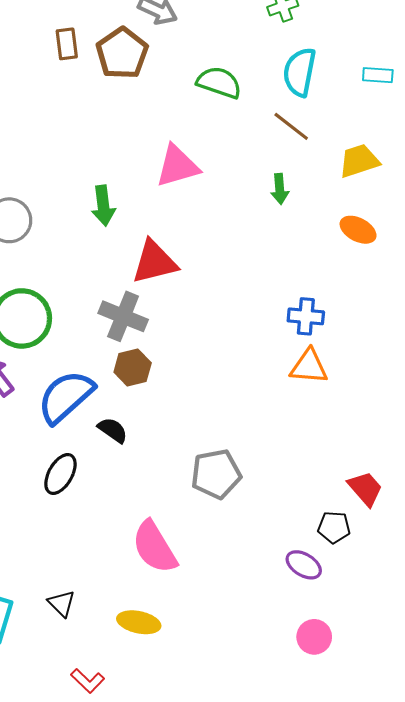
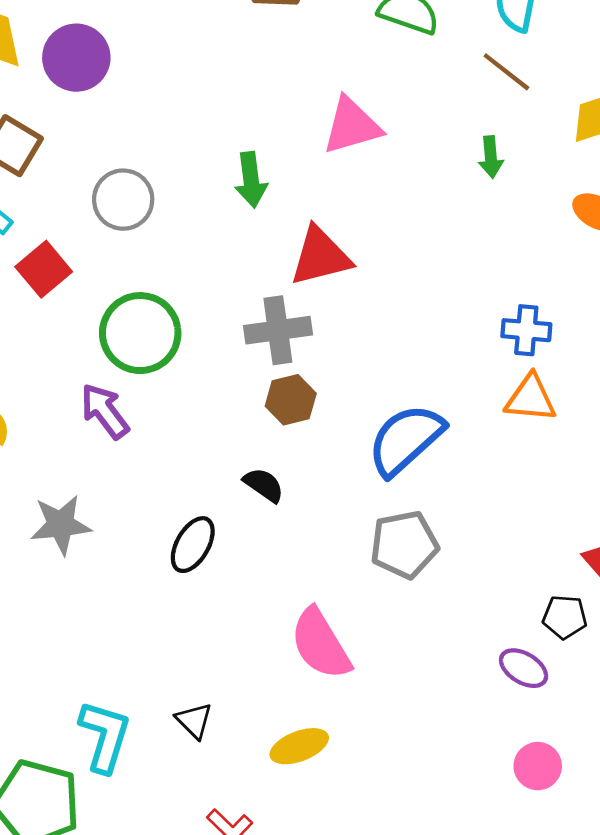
gray cross: (123, 316) -> (278, 330), turned -30
blue semicircle: (66, 397) -> (406, 440), moved
yellow ellipse: (139, 622) -> (299, 746), turned -33

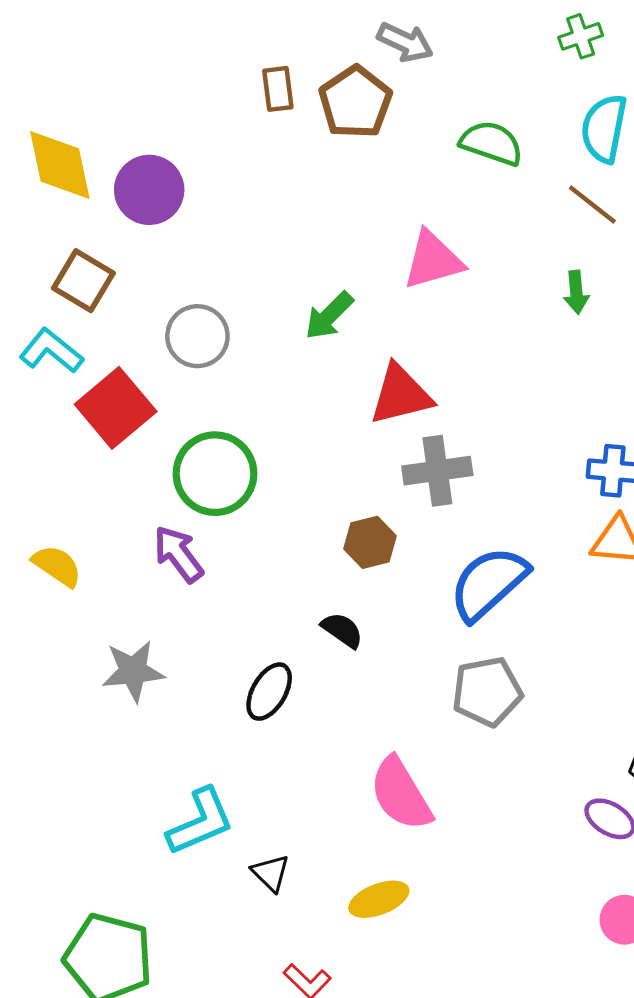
green arrow: (251, 180) -> (329, 316), turned 52
red square: (44, 269) -> (116, 408), size x1.4
gray cross: (278, 330) -> (437, 471), moved
cyan L-shape: (105, 736) -> (200, 822), moved, turned 50

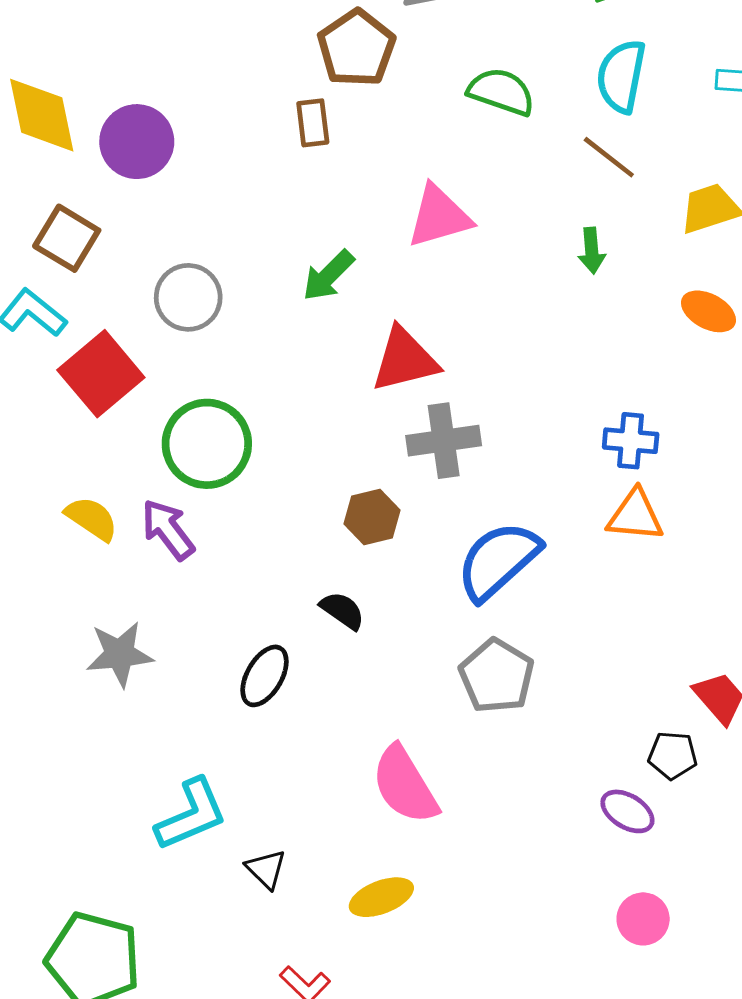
brown rectangle: (278, 89) -> (313, 123), moved
yellow semicircle: (57, 566) -> (92, 519), moved
gray pentagon: (487, 692) -> (497, 676), turned -30

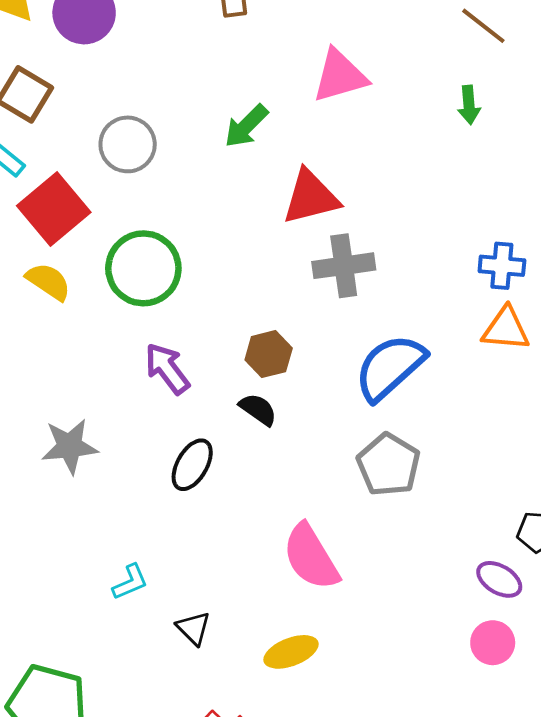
brown hexagon: (372, 517) -> (269, 354), moved
yellow semicircle: (92, 519) -> (48, 282), moved
purple arrow: (168, 529) -> (167, 369), moved
cyan L-shape: (191, 815) -> (130, 582), size x0.6
pink circle: (643, 919) -> (493, 643), moved

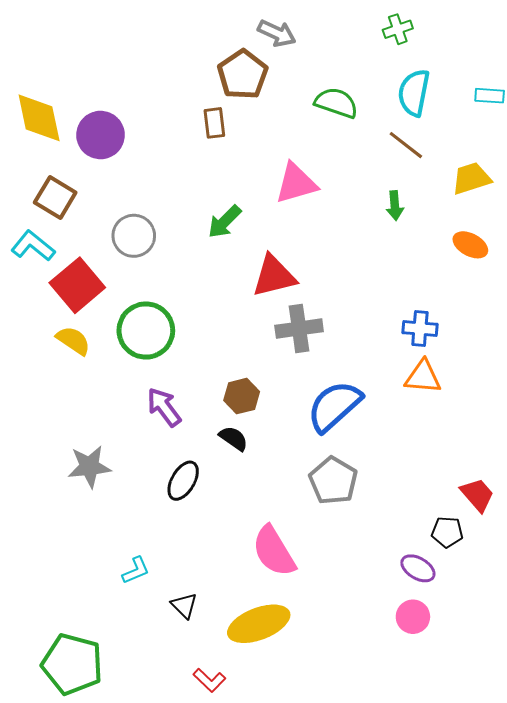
yellow ellipse: (291, 652) -> (259, 624), size x1.5

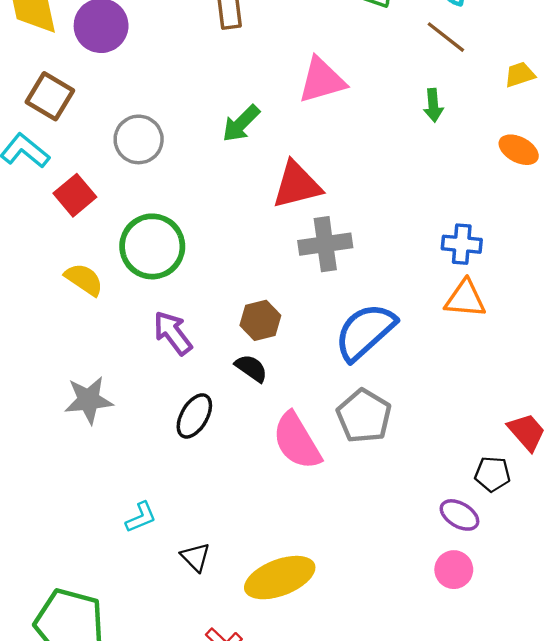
yellow trapezoid: (471, 178) -> (520, 75), size x0.7
red square: (77, 285) -> (75, 195), size x0.7
yellow semicircle: (73, 341) -> (84, 279), moved
pink semicircle: (274, 551) -> (297, 441), moved

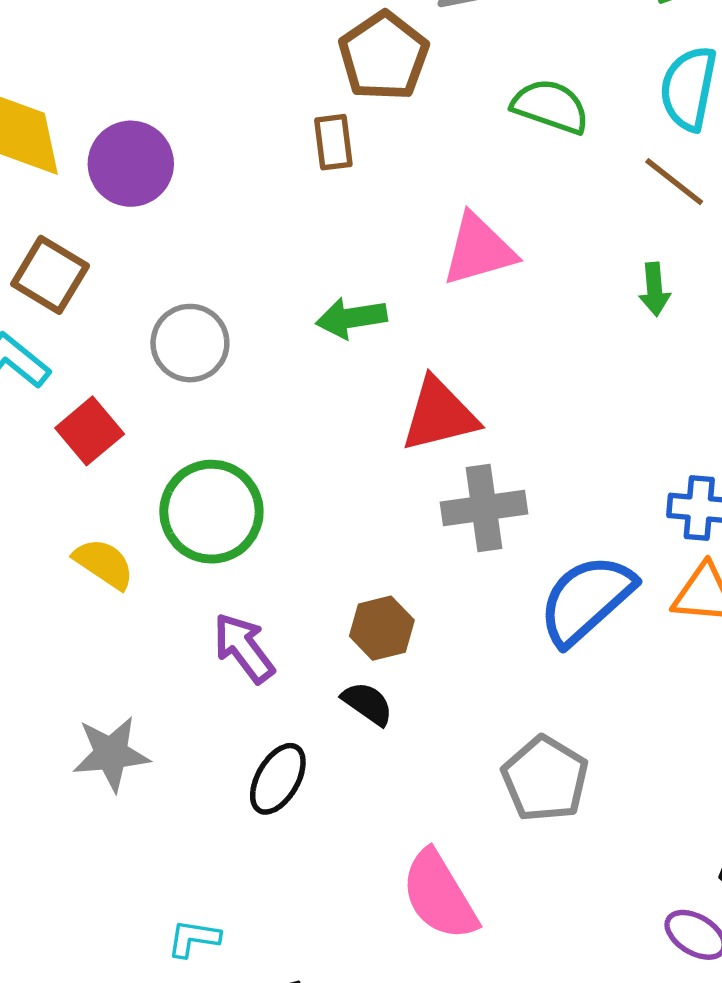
green arrow: (241, 124) -> (351, 318), turned 36
blue semicircle: (365, 332) -> (586, 599), moved
pink semicircle: (297, 441) -> (439, 895), moved
cyan L-shape: (141, 517) -> (194, 938), turned -148

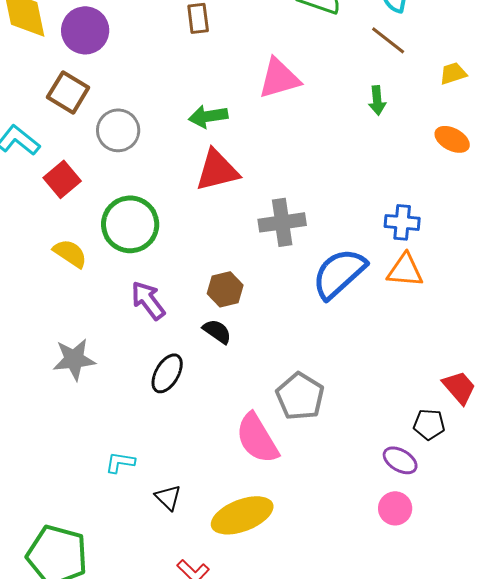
brown square: (50, 275) -> (68, 92), moved
red triangle: (439, 415) -> (217, 170), moved
gray pentagon: (545, 779) -> (300, 396), moved

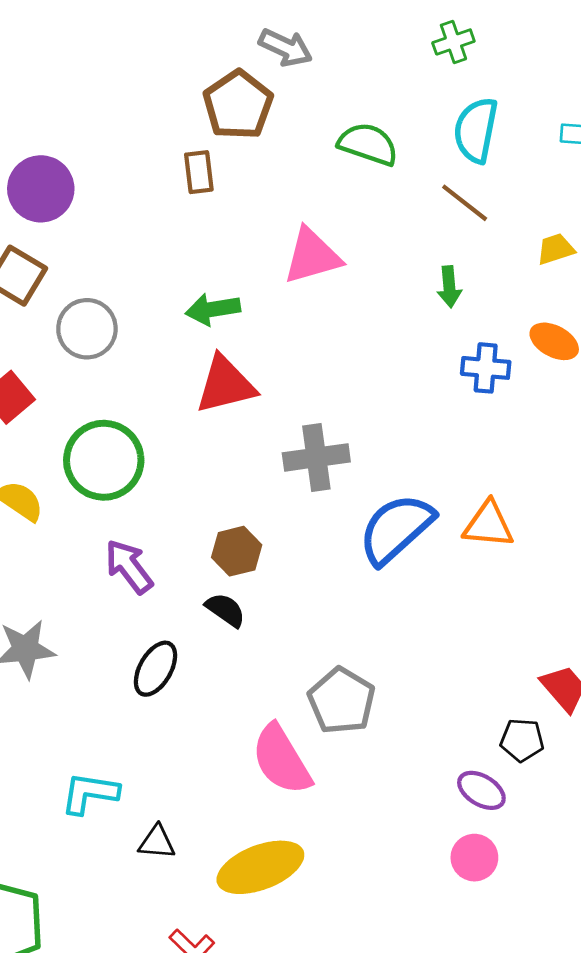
blue cross: (402, 222) -> (486, 368), moved
cyan L-shape: (120, 462) -> (90, 793), size x1.4
black triangle: (168, 497) -> (157, 842), turned -40

